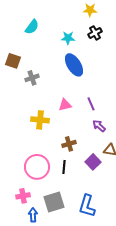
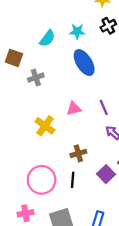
cyan semicircle: (32, 27) -> (47, 38), moved
yellow cross: (40, 120) -> (45, 126), turned 30

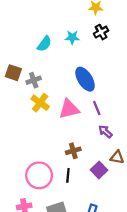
brown square: (14, 58) -> (13, 73), moved
blue ellipse: (84, 63) -> (85, 79), moved
pink triangle: (74, 109) -> (69, 109), size x1.5
yellow cross: (45, 126) -> (40, 103), moved

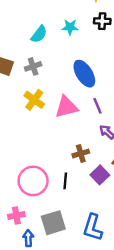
black cross: (101, 32) -> (102, 21), turned 32
gray cross: (34, 80) -> (33, 66), moved
brown cross: (73, 151) -> (81, 153), moved

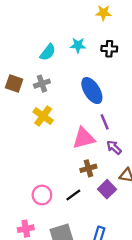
black cross: (102, 21) -> (109, 49), moved
pink triangle: (66, 107) -> (84, 138), moved
pink circle: (33, 181) -> (42, 195), size x0.7
black line: (65, 181) -> (73, 195), turned 49

